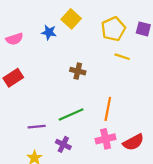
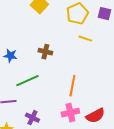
blue star: (49, 32) -> (10, 56), moved
green line: (71, 114) -> (27, 81), moved

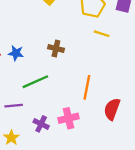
pink cross: (70, 113) -> (69, 118), moved
red semicircle: (95, 116) -> (112, 109), moved, turned 138

